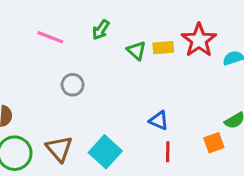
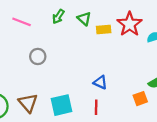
green triangle: (137, 51) -> (84, 19), moved
cyan square: (105, 152) -> (62, 105), turned 35
red line: (168, 152) -> (96, 107), moved

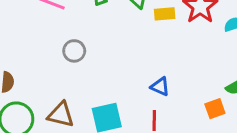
brown triangle: (28, 103) -> (61, 115), turned -36

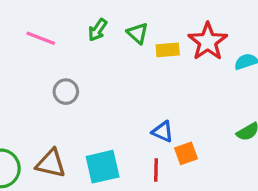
orange square: (215, 109) -> (186, 153), moved

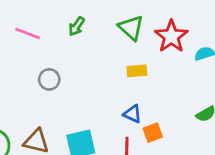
green triangle: (138, 33) -> (131, 28), moved, size x1.4
yellow rectangle: (168, 50) -> (137, 71), moved

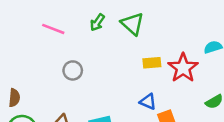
green triangle: (131, 28) -> (132, 24), moved
red star: (171, 36) -> (183, 68), moved

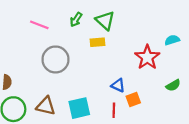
yellow rectangle: (152, 63) -> (98, 42), moved
gray circle: (73, 70) -> (55, 59), size x1.6

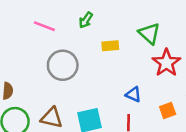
green triangle: (105, 21) -> (149, 34), moved
orange square: (133, 99) -> (168, 110), moved

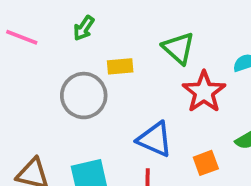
gray circle: (63, 65) -> (84, 96), moved
blue triangle: (133, 95) -> (155, 139), size x1.5

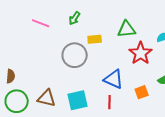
green triangle: (178, 48) -> (127, 29), turned -48

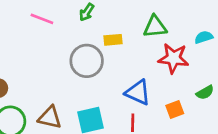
red star: (141, 53) -> (173, 58), turned -30

